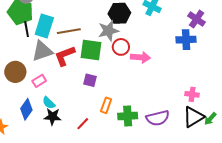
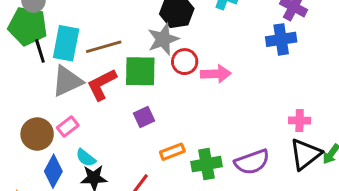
brown circle: (15, 72) -> (37, 134), moved
purple square: (90, 80) -> (144, 117), turned -32
orange rectangle: (106, 105) -> (172, 152), turned 56

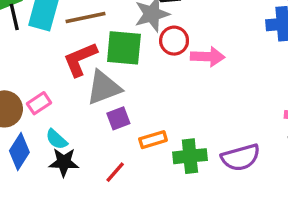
gray triangle: (67, 81) -> (104, 88), moved
purple square: (144, 117) -> (118, 118), moved

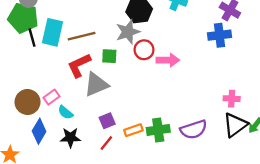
green square: (124, 48) -> (109, 56), size x0.6
purple square: (118, 118) -> (107, 121), moved
cyan semicircle: (56, 139) -> (65, 112), moved
orange rectangle: (153, 140) -> (133, 130), moved

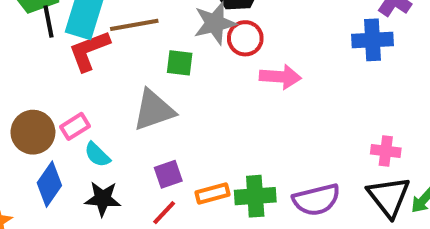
red circle: (144, 50) -> (245, 38), moved
red L-shape: (79, 65) -> (89, 51), moved
black triangle: (235, 125) -> (389, 197), turned -36

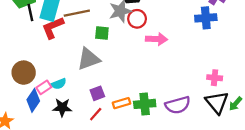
pink rectangle: (75, 126) -> (44, 87), moved
cyan semicircle: (97, 155) -> (59, 84), turned -64

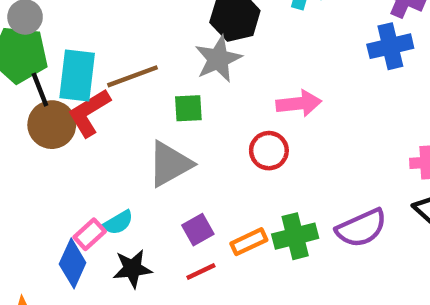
red circle: (137, 19) -> (269, 151), moved
brown circle: (24, 73) -> (52, 125), moved
red line: (96, 114) -> (201, 271), turned 32

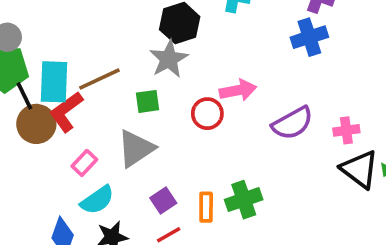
red circle: (269, 151) -> (207, 114), moved
cyan semicircle: (118, 223) -> (97, 200), size x1.4
purple semicircle: (361, 228) -> (293, 123), moved
pink rectangle: (90, 234) -> (84, 163), moved
orange rectangle: (249, 242) -> (206, 207), turned -60

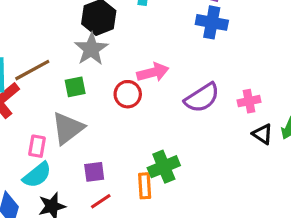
blue cross: (309, 37) -> (212, 22), turned 32
pink rectangle: (84, 163) -> (37, 146), moved, turned -30
black triangle: (360, 169) -> (263, 134), size x0.6
purple square: (163, 201) -> (94, 172), turned 30
orange rectangle: (206, 207) -> (145, 186), moved

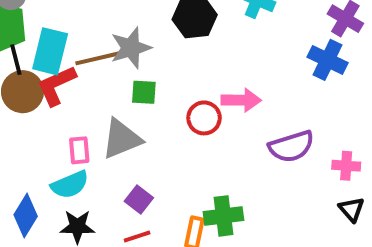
gray star: (91, 49) -> (131, 48), moved
pink rectangle: (37, 146) -> (79, 150), turned -30
purple square: (94, 172) -> (139, 200), turned 30

